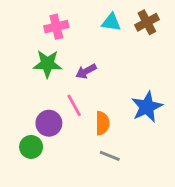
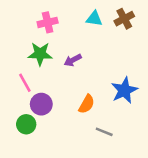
pink line: (74, 105) -> (25, 83), moved
orange semicircle: (102, 123) -> (87, 104), turned 30
gray line: (110, 156) -> (104, 132), moved

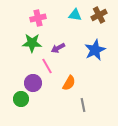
pink line: (25, 83) -> (47, 66), moved
blue star: (124, 90) -> (95, 50), moved
gray line: (104, 132) -> (83, 105), turned 56

